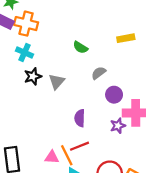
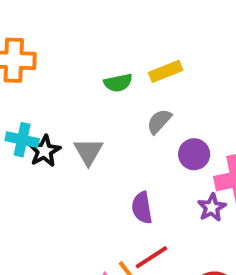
yellow rectangle: (126, 38) -> (166, 71), moved
green semicircle: (80, 47) -> (118, 83), turned -32
cyan cross: (24, 53) -> (22, 140), moved

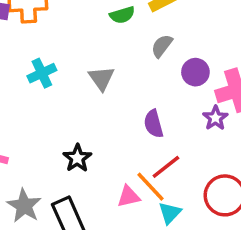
cyan cross: (22, 140) -> (42, 73), turned -32
black star: (44, 151) -> (77, 158), moved

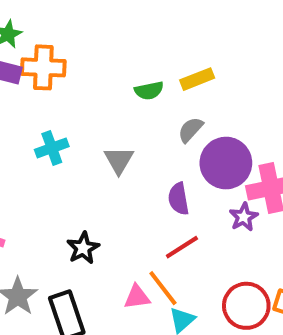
purple circle: (195, 72) -> (226, 163), size x1.6
purple semicircle: (154, 124) -> (178, 199), moved
red line: (166, 167) -> (182, 247), moved

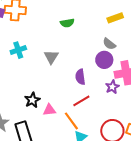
yellow rectangle: (197, 79) -> (115, 18), moved
gray semicircle: (191, 130) -> (109, 44), moved, turned -96
purple circle: (226, 163) -> (104, 60), size x0.7
pink triangle: (137, 297) -> (49, 110), moved

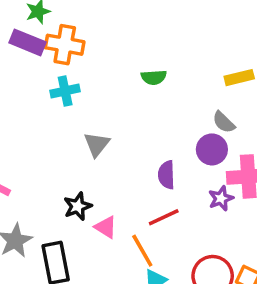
cyan cross: (18, 50) -> (65, 91), moved
gray triangle: (51, 57) -> (97, 144), moved
pink triangle: (49, 110) -> (106, 227), turned 32

